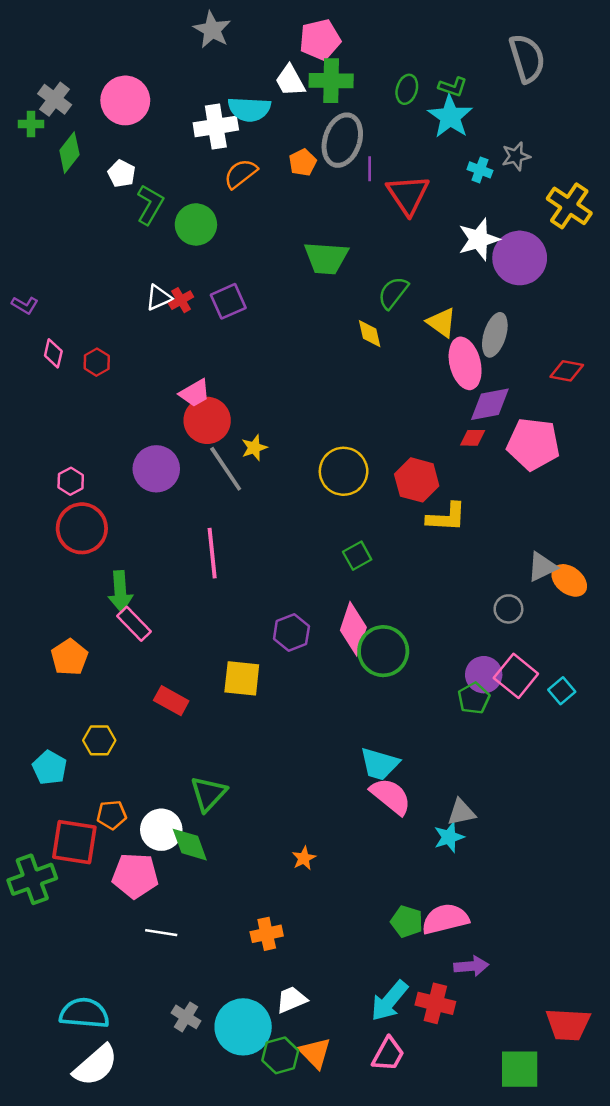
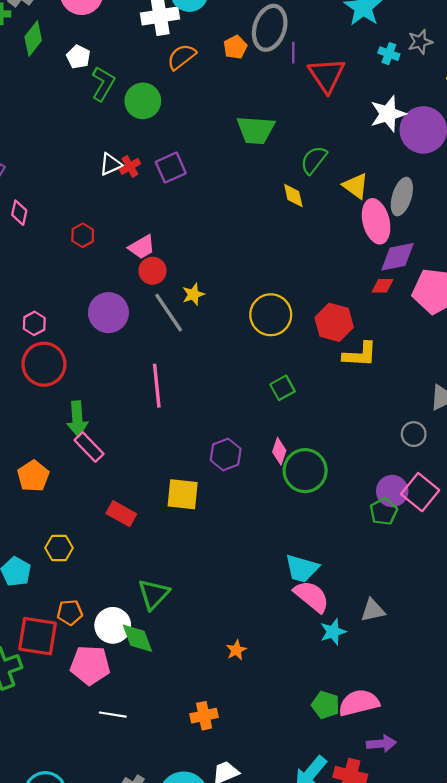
red hexagon: (97, 362) -> (83, 235), moved
red circle: (207, 420) -> (152, 271), size x0.7
pink diamond: (353, 629) -> (279, 451), size x0.6
cyan star: (449, 837) -> (333, 632), moved

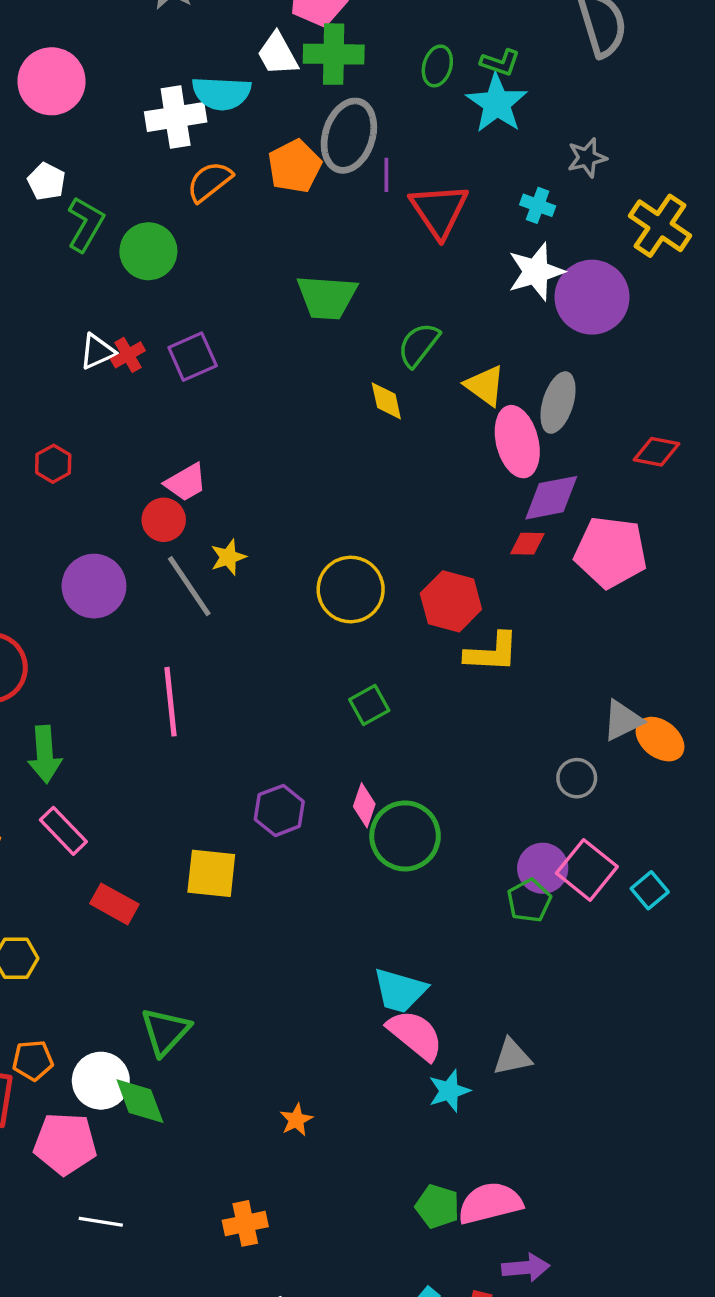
orange pentagon: (235, 47) -> (295, 166), size x1.4
cyan cross: (389, 54) -> (538, 205), moved
pink trapezoid: (142, 247) -> (186, 482), moved
pink rectangle: (89, 447) -> (63, 831), moved

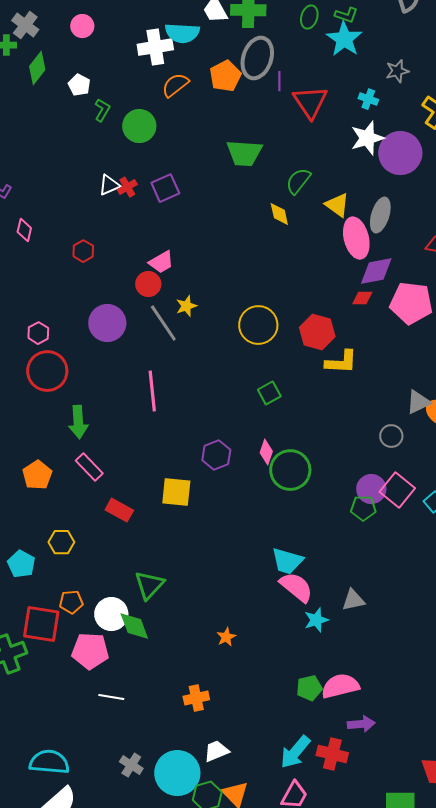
pink circle: (52, 81) -> (82, 26), size x0.6
green L-shape: (85, 224) -> (102, 110), size x0.7
green pentagon: (529, 901) -> (363, 508), turned 30
green pentagon: (437, 1206) -> (309, 688), turned -30

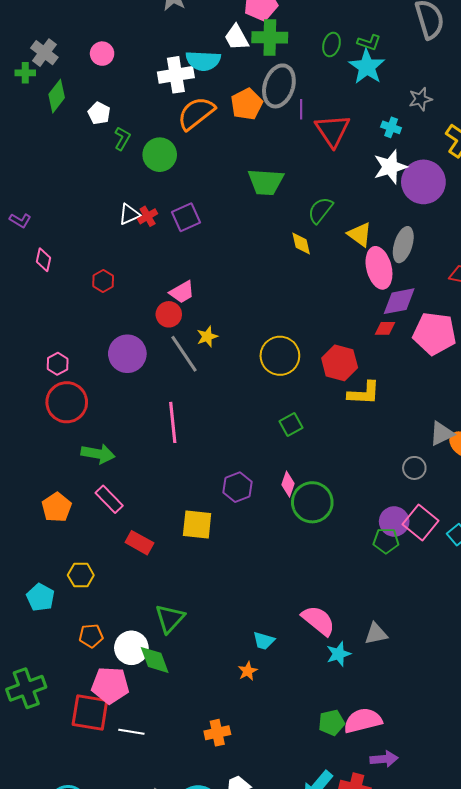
orange semicircle: (175, 85) -> (196, 113), size x1.4
green arrow: (78, 422) -> (98, 454), turned -76
cyan trapezoid: (287, 561) -> (264, 641), moved, size x0.7
red square: (41, 624) -> (90, 713), moved

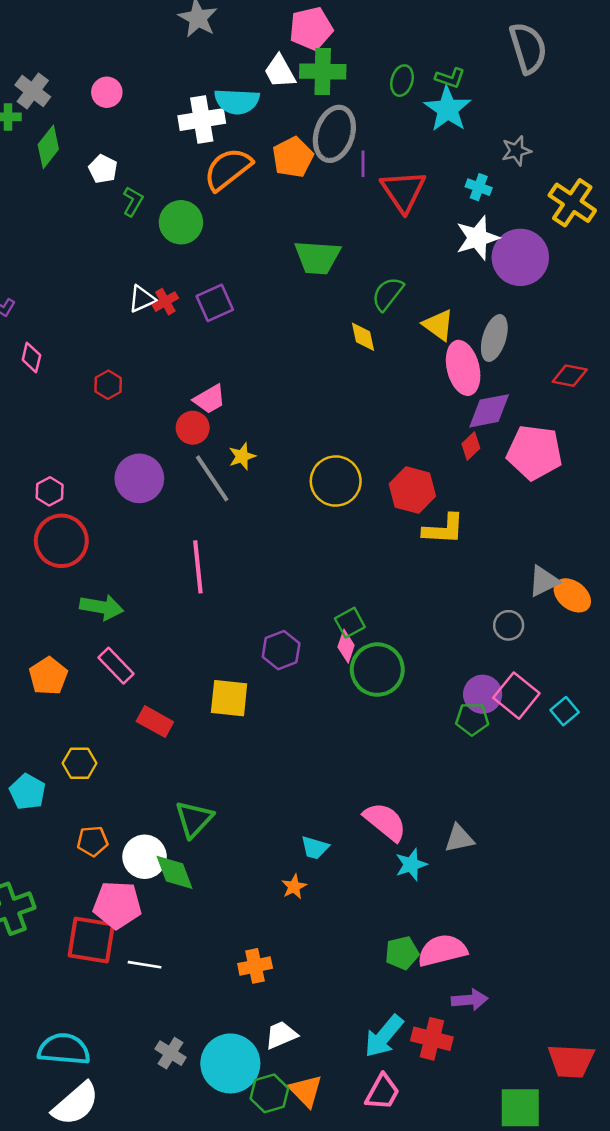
red diamond: (385, 328) -> (471, 446), turned -45
green square: (291, 424) -> (350, 623), moved

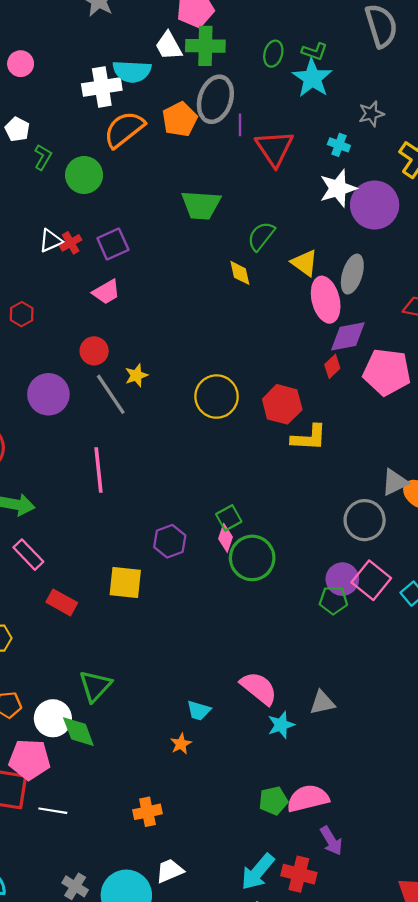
pink trapezoid: (210, 399) -> (106, 292), moved
gray circle: (509, 625) -> (365, 520), size x1.6
purple arrow: (470, 1000) -> (331, 841), turned 64

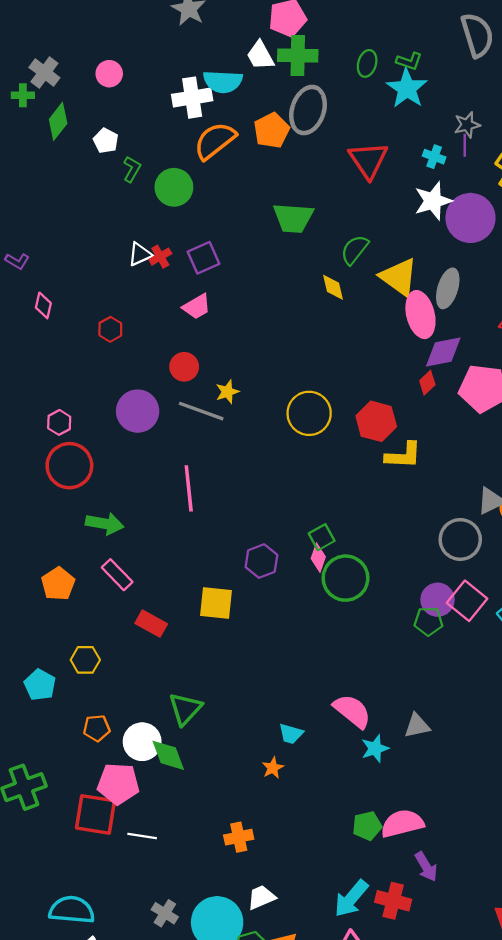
purple line: (240, 125) -> (465, 145), moved
yellow triangle: (304, 263) -> (399, 277), size x1.4
gray line: (111, 394) -> (201, 411), turned -36

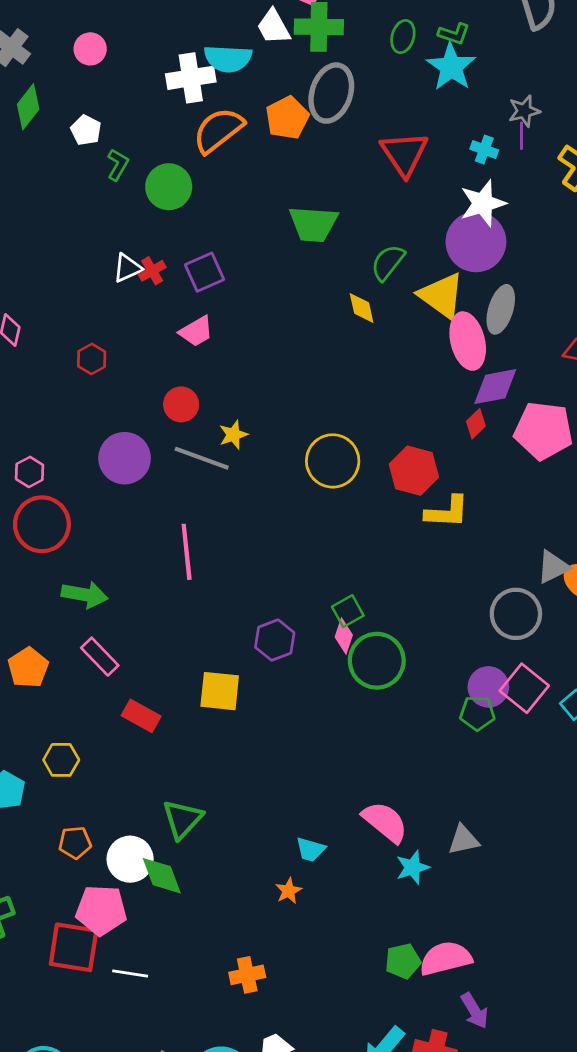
purple circle: (470, 218) -> (476, 242), moved

